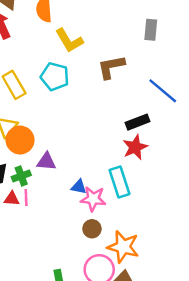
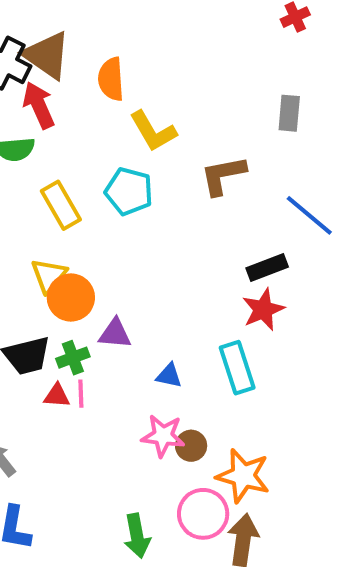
pink star: (93, 199) -> (163, 436), moved

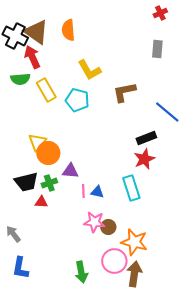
orange semicircle: (111, 79) -> (68, 30), moved
gray rectangle: (289, 113) -> (157, 49), moved
yellow rectangle: (61, 205) -> (46, 90), moved
pink line: (81, 394) -> (83, 191), moved

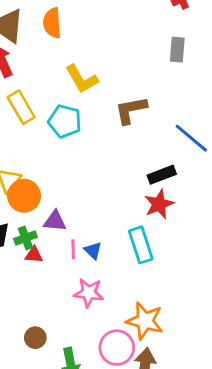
blue triangle: (97, 192) -> (93, 251), turned 32
red triangle: (41, 202) -> (34, 255), moved
brown circle: (108, 227) -> (35, 338), moved

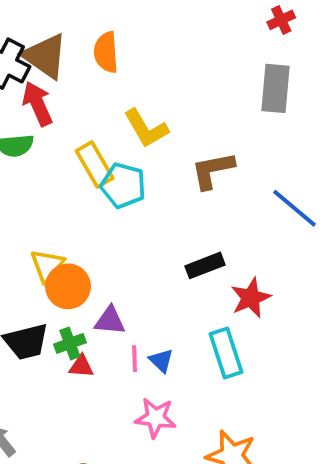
gray rectangle: (177, 50) -> (275, 88), size x1.4
yellow rectangle: (21, 107) -> (95, 165), moved
black rectangle: (162, 175) -> (205, 265), moved

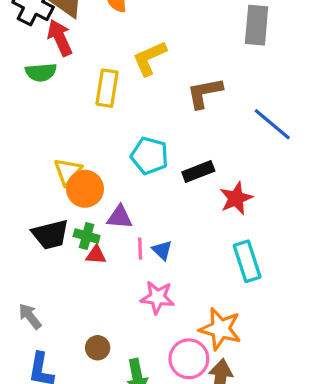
yellow L-shape: (146, 128) -> (150, 58), turned 96
yellow rectangle: (95, 165) -> (107, 88), turned 39
cyan pentagon: (123, 185) -> (150, 156), moved
green cross: (70, 343) -> (87, 236), turned 35
cyan rectangle: (226, 353) -> (247, 261), moved

